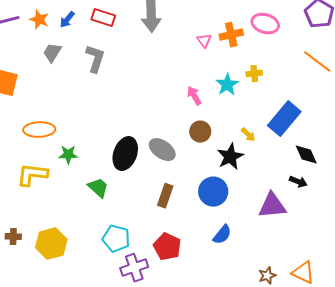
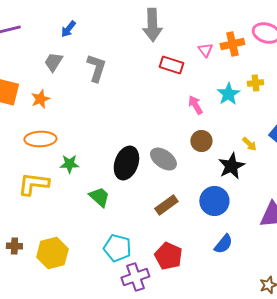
red rectangle: (103, 18) -> (171, 65), moved
orange star: (39, 20) -> (40, 99), moved, turned 30
brown rectangle: (165, 196) -> (166, 205), turned 35

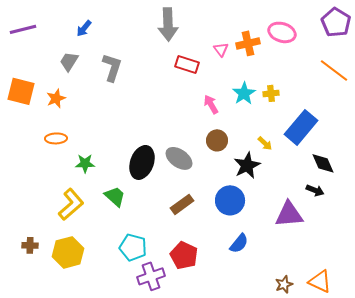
yellow cross: (255, 83) -> (271, 93), moved
orange ellipse: (40, 139) -> (56, 138), size x0.7
yellow L-shape: (33, 184) -> (71, 204), moved, turned 132

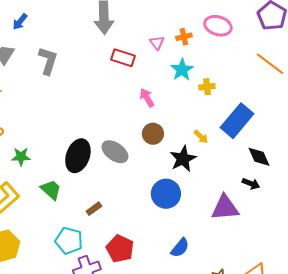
orange cross: (248, 43) -> (184, 37), size x0.7
cyan star: (244, 93) -> (182, 70), moved
brown rectangle: (182, 204) -> (94, 209), moved, size x0.7
blue semicircle: (239, 243) -> (180, 248), moved

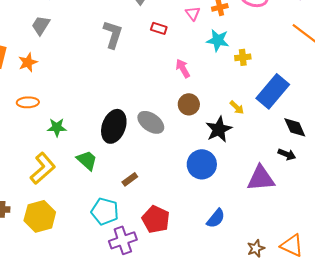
red rectangle: (123, 58) -> (159, 28), size x0.7
gray L-shape: (48, 61) -> (113, 34), moved
cyan star: (182, 70) -> (218, 40), turned -30

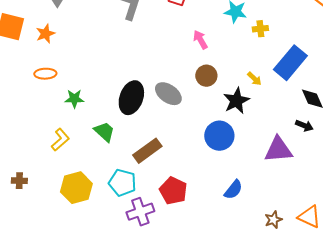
yellow L-shape: (43, 168) -> (60, 140), size x0.7
brown rectangle: (130, 179) -> (147, 151), size x1.8
yellow hexagon: (40, 216) -> (76, 188), moved

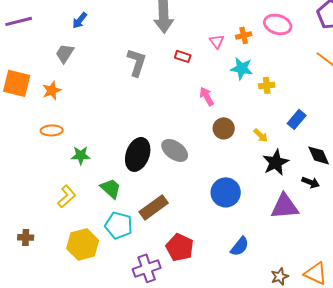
blue rectangle: (290, 63) -> (297, 119), size x0.6
brown circle: (206, 76) -> (224, 128), moved
black star: (236, 101) -> (276, 162), moved
cyan pentagon: (122, 183) -> (119, 225), moved

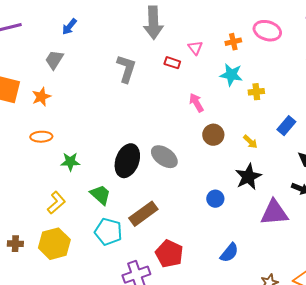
pink triangle: (217, 41) -> (195, 48), moved
black star: (276, 162) -> (248, 177), moved
blue circle: (226, 192) -> (215, 199), size x0.6
yellow hexagon: (83, 244) -> (54, 244), moved

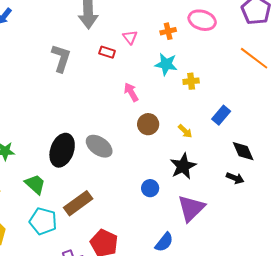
purple triangle: (274, 213) -> (191, 208), moved, turned -40

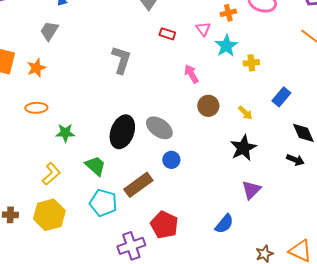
pink triangle: (130, 37) -> (203, 29), moved
gray L-shape: (61, 58) -> (121, 60), moved
cyan star: (166, 64) -> (226, 46), turned 30
blue circle: (150, 188) -> (171, 160), moved
purple triangle: (191, 208) -> (251, 190), size x0.7

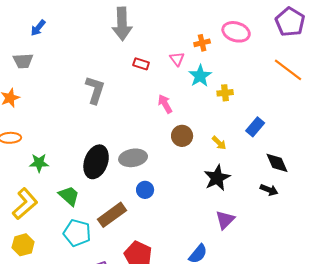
gray trapezoid: (49, 31) -> (23, 61), turned -125
gray ellipse: (159, 128) -> (133, 158), turned -44
yellow L-shape: (51, 174) -> (25, 204), size x1.4
yellow hexagon: (49, 215) -> (23, 245), size x0.7

